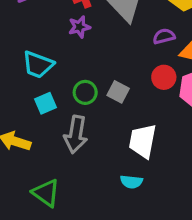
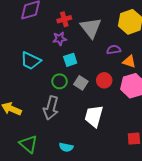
red circle: (164, 77) -> (104, 80), moved
cyan square: (45, 103) -> (70, 60), moved
cyan semicircle: (131, 182) -> (66, 147), moved

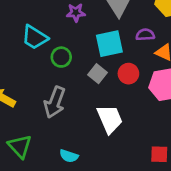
cyan square: (70, 60) -> (109, 44), moved, size x1.5
green circle: (60, 81) -> (61, 57), moved
white trapezoid: (94, 116) -> (110, 119), turned 135

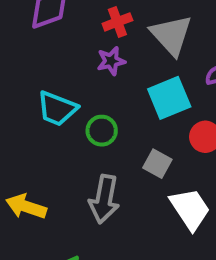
gray square: (97, 74) -> (157, 164), moved

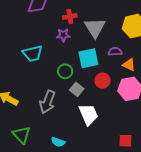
cyan trapezoid: (57, 109) -> (33, 53), turned -45
green circle: (102, 131) -> (65, 71), moved

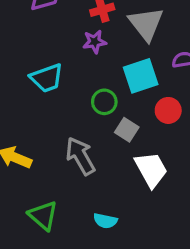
gray arrow: (47, 102) -> (80, 156), turned 135

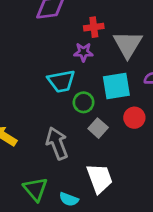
cyan trapezoid: (47, 78) -> (61, 81), moved
white trapezoid: (151, 169) -> (100, 178), moved
green triangle: (43, 216) -> (35, 189), moved

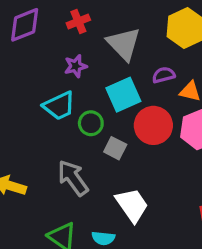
red cross: (94, 27) -> (78, 22), moved
red circle: (134, 118) -> (153, 125), size x1.5

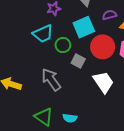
white trapezoid: (132, 205) -> (103, 82), moved

